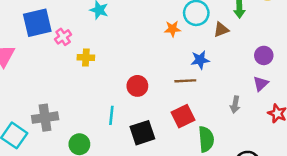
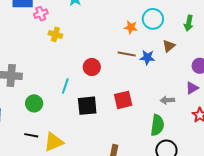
brown triangle: (221, 30) -> (169, 46), moved, turned -32
brown line: (185, 81) -> (127, 54), moved
gray arrow: (235, 105) -> (167, 100), turned 64
green semicircle: (206, 139) -> (157, 125), moved

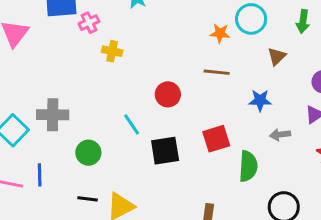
blue star: (147, 57) -> (260, 100), moved
cyan line: (65, 86) -> (132, 124), turned -49
green semicircle: (157, 125) -> (248, 166), moved

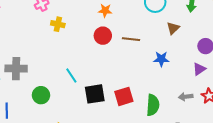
orange star: (220, 33) -> (105, 10), moved
red circle: (168, 94) -> (103, 36), moved
gray arrow: (280, 135) -> (186, 97), moved
red square: (216, 139) -> (124, 96), moved

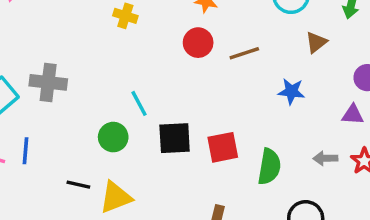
brown line: (131, 39) -> (244, 53), turned -30
purple triangle: (199, 69) -> (353, 115), turned 32
green circle: (41, 95) -> (113, 137), moved

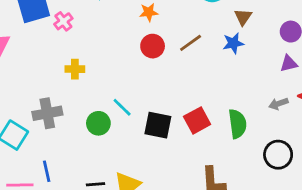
yellow cross: (125, 16) -> (75, 69), moved
blue star: (291, 91) -> (233, 43), moved
green circle: (113, 137) -> (98, 123), moved
black square: (175, 138) -> (158, 125), turned 32

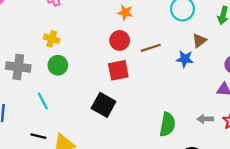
cyan line: (122, 107) -> (43, 101), moved
red square: (197, 120) -> (118, 70), moved
green circle: (98, 123) -> (58, 65), moved

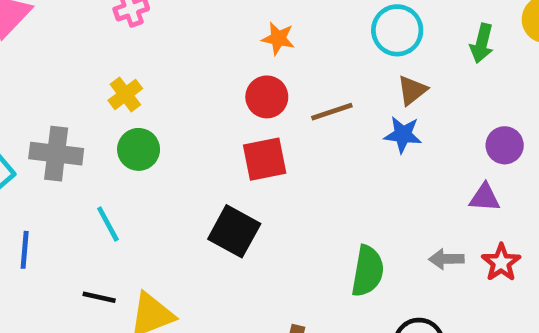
yellow cross: (52, 39) -> (125, 94), turned 35
brown triangle: (199, 41) -> (412, 90), moved

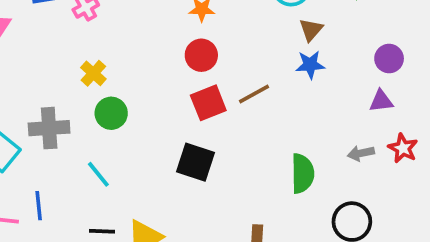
brown line: (332, 112) -> (254, 94), moved

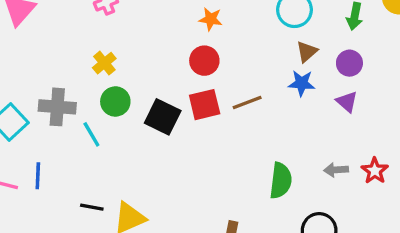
purple circle: (389, 59) -> (349, 63), moved
purple triangle: (381, 101) -> (347, 102), moved, turned 40
black square: (195, 162) -> (163, 117), moved
cyan line: (98, 174) -> (91, 134), moved

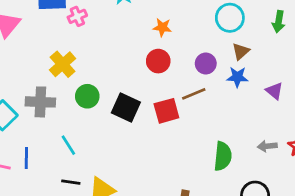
yellow cross: (104, 63) -> (63, 64), moved, size x1.4
purple circle: (349, 63) -> (206, 64), moved
red square: (205, 105) -> (166, 111), moved
cyan line: (91, 134) -> (68, 145), moved

